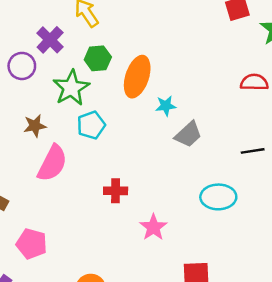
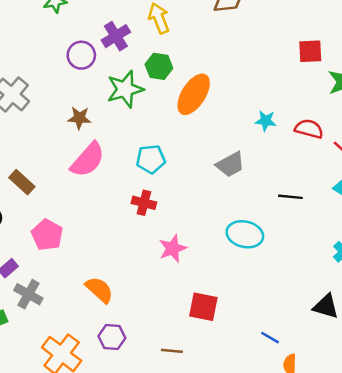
cyan star: (166, 106) -> (266, 121), moved
cyan pentagon: (91, 125) -> (151, 159), moved

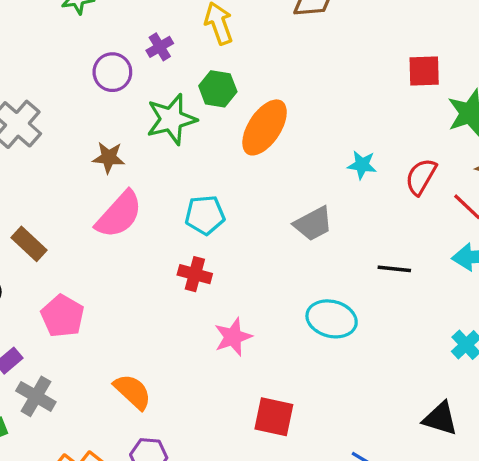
purple cross: (116, 36) -> (160, 47), size x0.7
red semicircle: (309, 129) -> (421, 177), turned -76

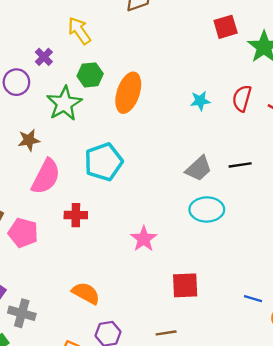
cyan pentagon: (205, 215) -> (104, 162), size x1.4
gray trapezoid: (313, 224) -> (199, 168), moved
red cross: (195, 274) -> (76, 215), moved
pink pentagon: (63, 316) -> (23, 233), moved

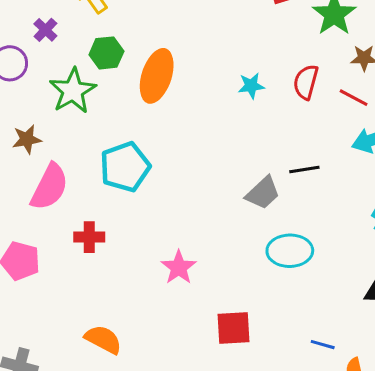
gray trapezoid: (199, 168) -> (263, 193), moved
cyan ellipse: (207, 209) -> (290, 251), moved

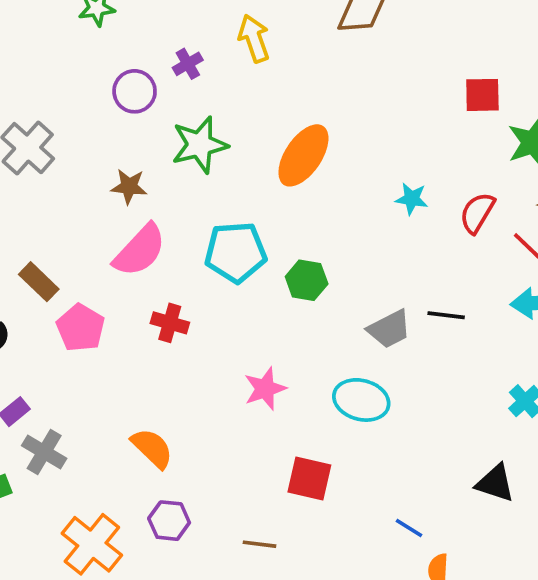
green hexagon: (106, 53) -> (307, 280), moved
cyan ellipse: (290, 251) -> (361, 400), moved

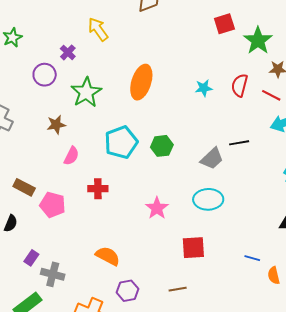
pink semicircle: (140, 250) -> (71, 156), size x0.6

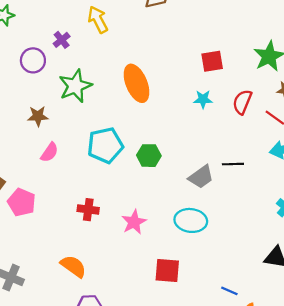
red square: (224, 24) -> (212, 61), moved
orange ellipse: (141, 82) -> (137, 83), turned -48
red cross: (98, 189) -> (88, 210), moved

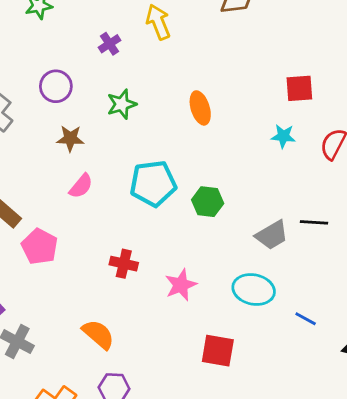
purple circle: (33, 60) -> (56, 86), moved
orange ellipse: (137, 83) -> (200, 108), size x0.7
green star: (75, 86) -> (122, 104), size x0.7
blue line: (229, 291) -> (306, 319), moved

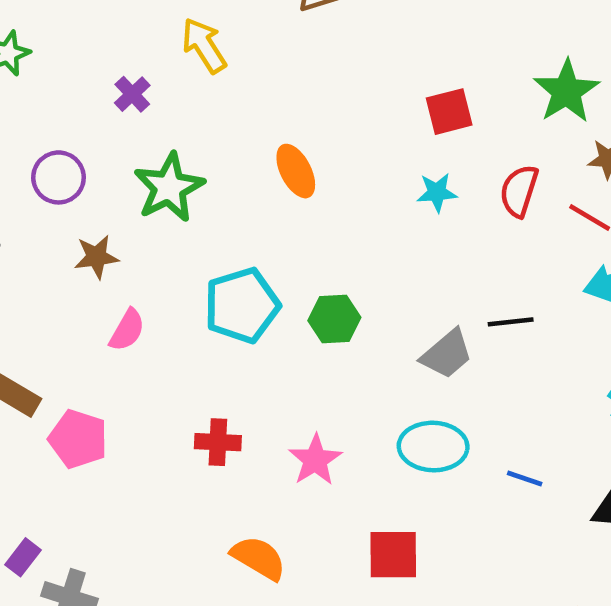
green star: (122, 104) -> (169, 187), size x1.4
orange semicircle: (98, 334) -> (259, 558), moved

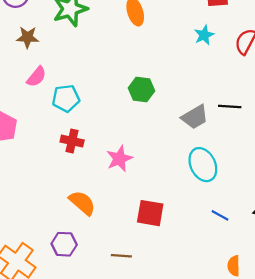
cyan star: (437, 192) -> (204, 35), turned -30
cyan pentagon: (242, 305) -> (66, 98), moved, size x0.7
cyan ellipse: (433, 447) -> (203, 165), moved, turned 52
blue line: (525, 478) -> (220, 215), moved

